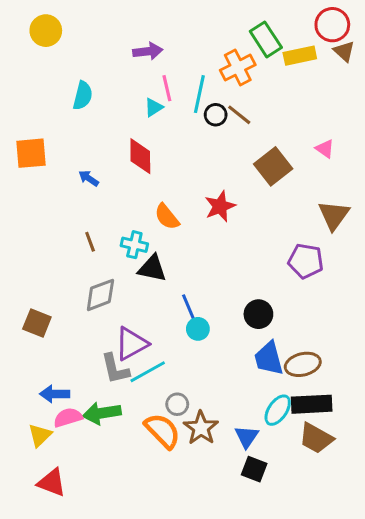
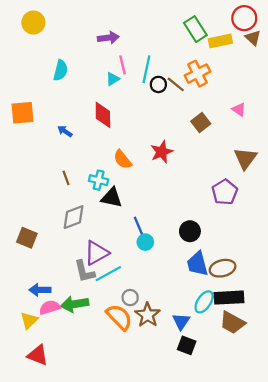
orange cross: (238, 68) -> (198, 74), moved
brown square: (273, 166) -> (201, 123), size x0.7
purple pentagon: (306, 261) -> (225, 192), turned 30

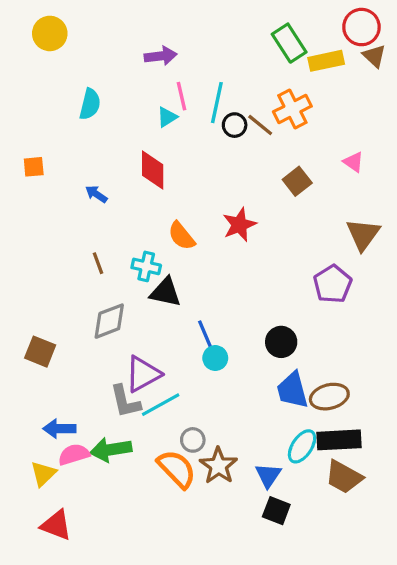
orange square: (22, 113) -> (34, 167), size x0.6

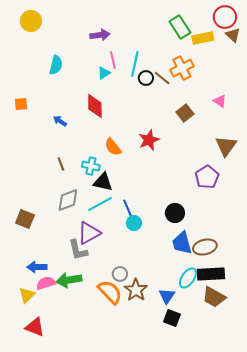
cyan line: (161, 405) -> (100, 204), moved

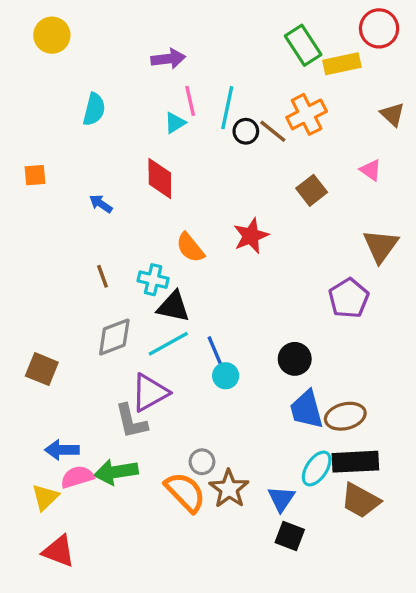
brown triangle: (233, 35) -> (393, 114), moved

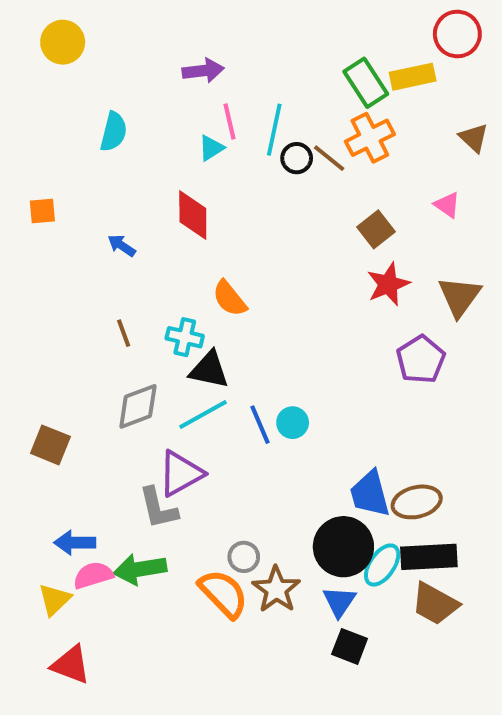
green rectangle: (303, 45) -> (366, 83), moved
red star: (251, 236) -> (388, 284), moved
black circle: (295, 359) -> (343, 547), moved, size x1.5
cyan circle: (226, 376) -> (293, 423), moved

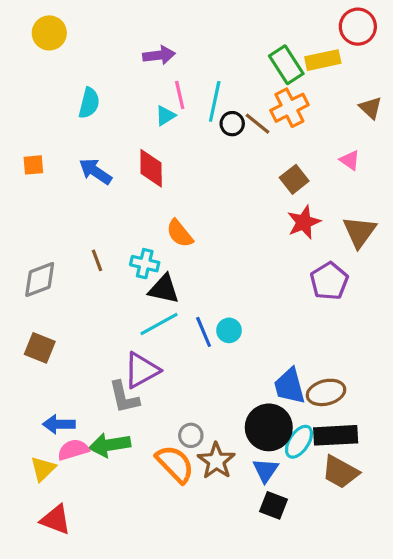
blue arrow: (122, 246) -> (95, 171), moved, size x1.5
gray diamond: (138, 406) -> (40, 280), moved

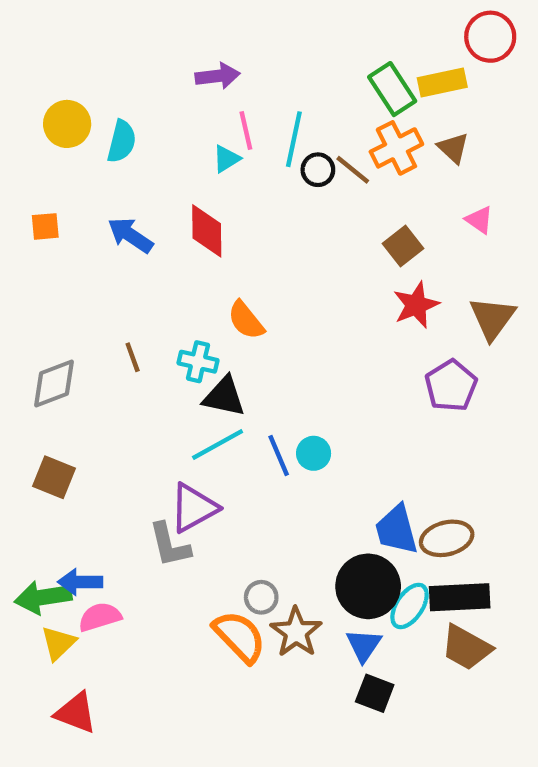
yellow circle: (49, 33) -> (67, 124), moved
brown triangle: (371, 108) -> (453, 148), moved
green arrow: (110, 445) -> (43, 597), moved

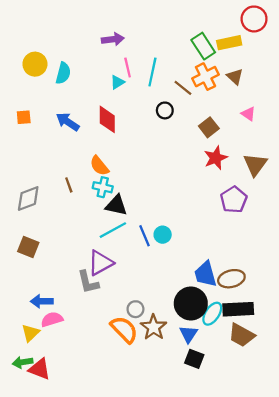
black circle: (318, 170) -> (165, 110), moved
orange semicircle: (246, 320) -> (99, 166), moved
green arrow: (43, 597) -> (23, 362), moved, size x0.7

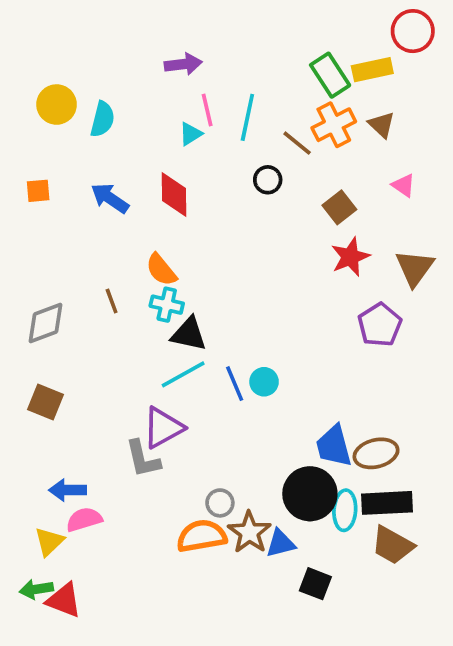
cyan ellipse: (212, 314) -> (345, 510), turned -30
orange semicircle: (124, 329) -> (202, 536), turned -56
blue triangle: (189, 334) -> (281, 543), moved, turned 42

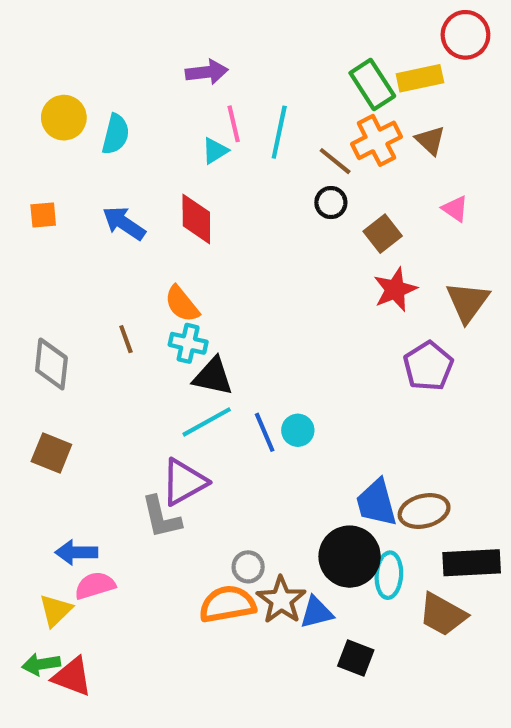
black circle: (268, 180) -> (331, 203), moved
gray diamond: (46, 323) -> (51, 364), turned -63
black rectangle: (387, 503) -> (472, 563), moved

